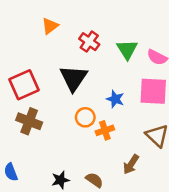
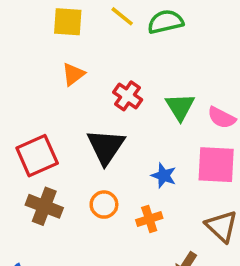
orange circle: (85, 117) -> (104, 205), moved

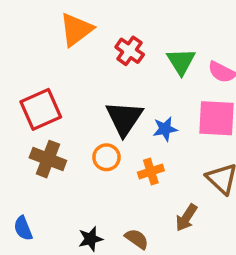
orange triangle: (73, 74) -> (76, 30), size x1.5
black triangle: (106, 147) -> (124, 118), moved
blue star: (164, 176) -> (165, 129), turned -30

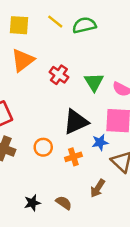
black triangle: (124, 118) -> (76, 122), moved, turned 32
blue star: (165, 129) -> (100, 142), moved

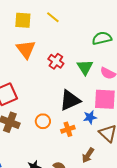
green semicircle: (84, 25) -> (102, 38), moved
orange triangle: (23, 60) -> (26, 49), turned -30

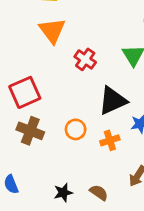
red cross: (56, 61) -> (85, 59), moved

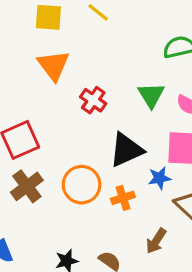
orange circle: (76, 129) -> (82, 185), size x1.5
brown cross: (30, 131) -> (27, 186), turned 32

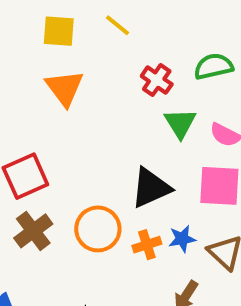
red cross: (93, 100) -> (157, 80), moved
blue star: (159, 178) -> (182, 239), moved

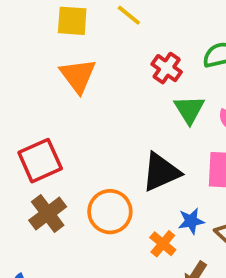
orange cross: (147, 245) -> (163, 244), moved, turned -32

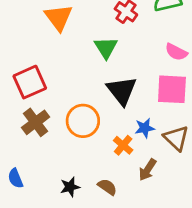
green triangle: (189, 110) -> (106, 48), moved
black triangle: (161, 172) -> (122, 91), turned -44

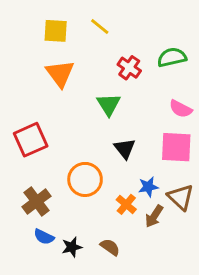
black triangle: (122, 91) -> (125, 149), size x0.7
brown cross: (36, 122) -> (37, 201), moved
brown arrow: (148, 170) -> (154, 216), moved
blue semicircle: (15, 178) -> (44, 237), moved, turned -42

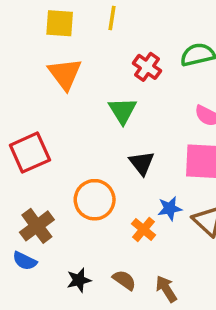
yellow line: (100, 26) -> (112, 18), turned 60
brown arrow: (154, 216) -> (166, 289), moved, turned 115
blue semicircle: (44, 237) -> (25, 261), moved

